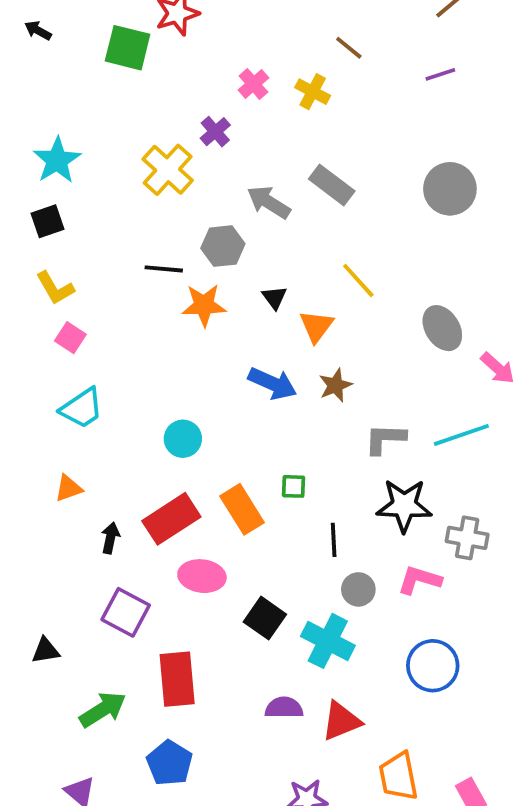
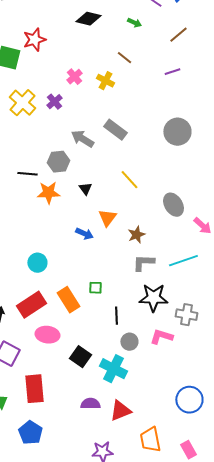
yellow cross: (168, 170) -> (22, 103), moved
orange triangle: (316, 326) -> (107, 218), moved
blue arrow: (273, 383) -> (84, 234), size x0.7
brown star: (335, 385) -> (136, 235), moved
blue circle: (433, 666) -> (189, 400), moved

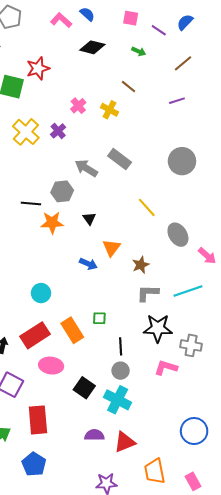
yellow line: (129, 180) -> (147, 207), moved
gray circle: (129, 342) -> (121, 371), moved

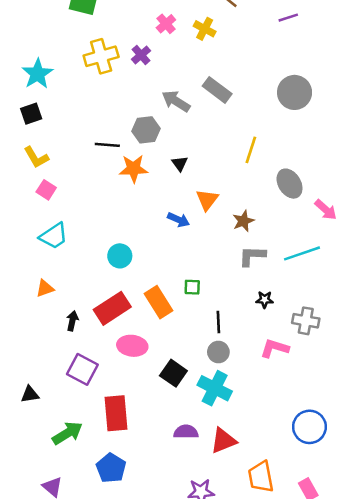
yellow cross: (26, 132) -> (101, 56), turned 32
yellow line: (147, 207) -> (251, 150), turned 60
black star: (158, 328) -> (265, 300), size x0.5

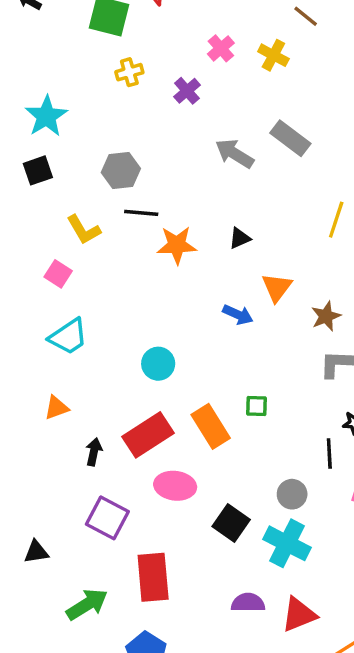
yellow cross: (101, 56) -> (129, 72), moved, size x0.6
gray hexagon: (146, 130) -> (121, 170), moved
yellow L-shape: (36, 157) -> (84, 230), moved
black triangle: (180, 164) -> (240, 238), turned 42
black line: (218, 322) -> (329, 454), moved

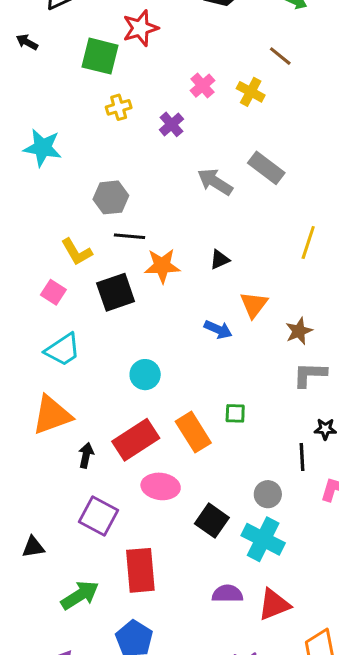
cyan star: (46, 116) -> (43, 148), turned -30
black square: (38, 170) -> (116, 292), moved, size x1.4
orange triangle: (56, 408) -> (52, 415), size x1.8

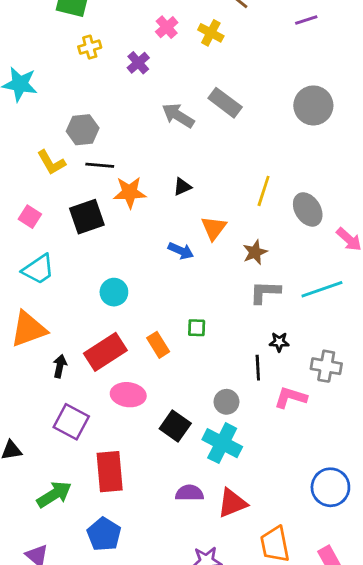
yellow line: (308, 242) -> (264, 191), moved
yellow L-shape: (77, 252) -> (51, 162), moved
orange rectangle: (193, 432) -> (158, 345), size x0.7

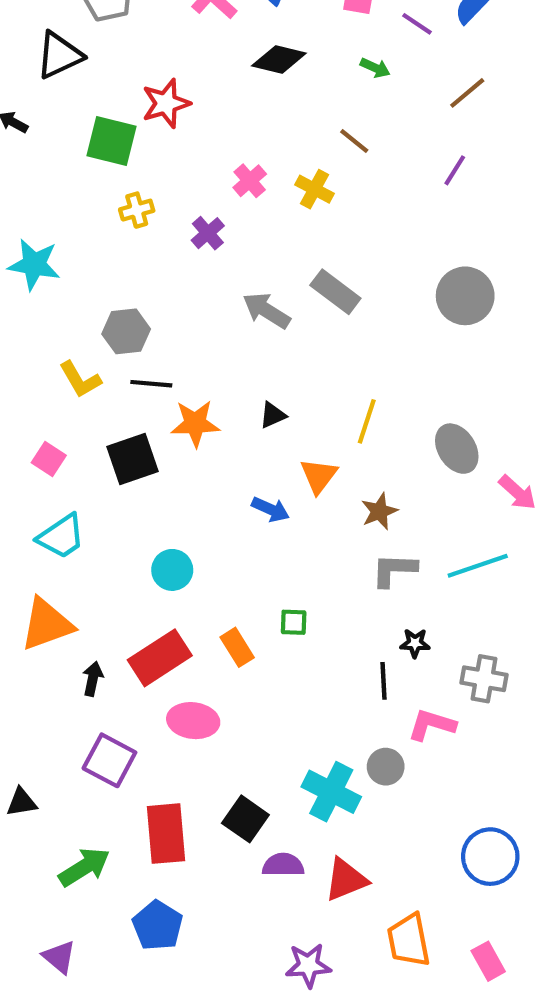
purple line: (306, 20) -> (455, 170), turned -40
yellow line: (264, 191) -> (367, 421), moved
gray circle: (226, 402) -> (386, 767), moved
black square: (175, 426) -> (245, 819), moved

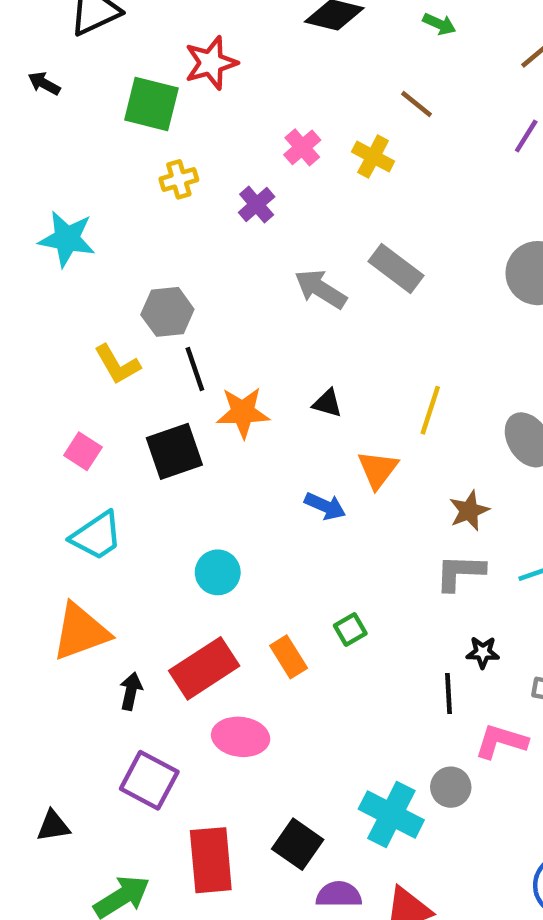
black line: (151, 384) -> (195, 369), turned 66
black triangle: (273, 415) -> (327, 403), turned 40
brown star: (379, 511) -> (469, 511), moved
green square: (294, 622) -> (350, 629), turned -32

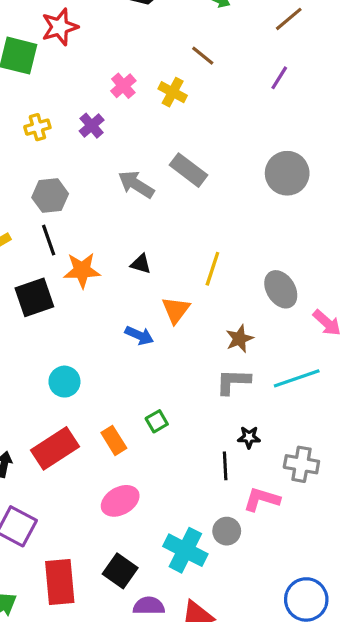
yellow cross: (179, 179) -> (37, 127), moved
gray hexagon: (167, 312) -> (50, 196), moved
pink ellipse: (241, 737) -> (120, 501), moved, turned -36

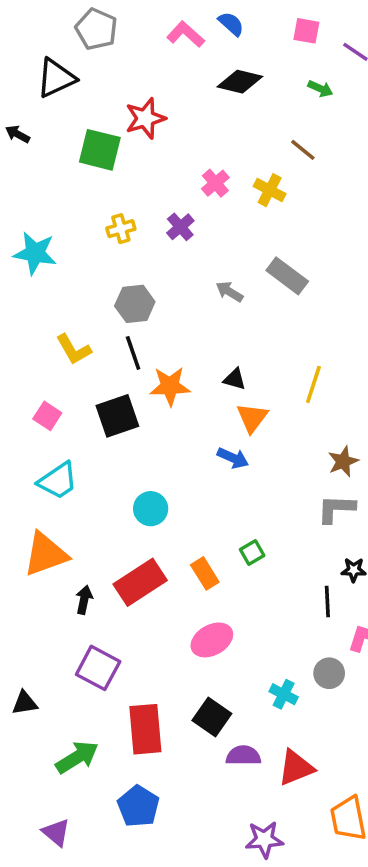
gray arrow: (136, 184) -> (229, 292), size x0.7
orange triangle: (176, 310) -> (252, 418), moved
cyan cross: (185, 550) -> (284, 694), size x0.6

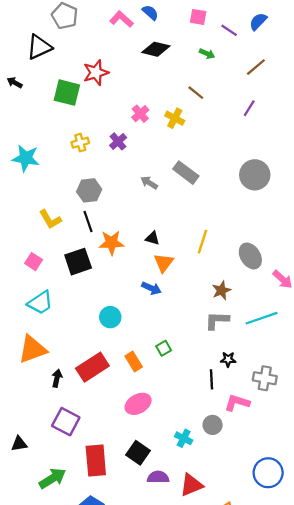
cyan circle: (151, 509) -> (110, 317), moved

